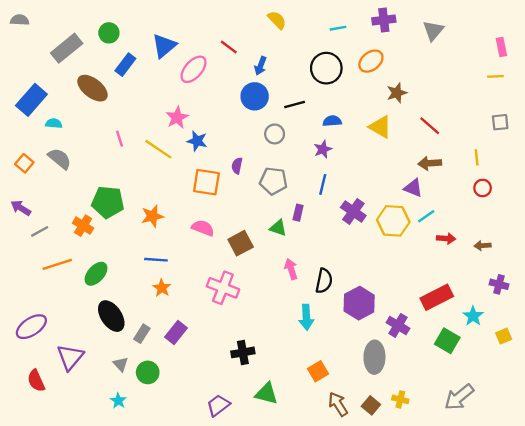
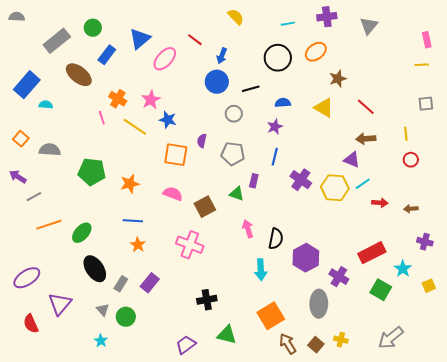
gray semicircle: (60, 159) -> (50, 150), moved, turned -35
orange cross: (83, 226) -> (118, 99), moved
orange square: (318, 371) -> (271, 316), size x1.5

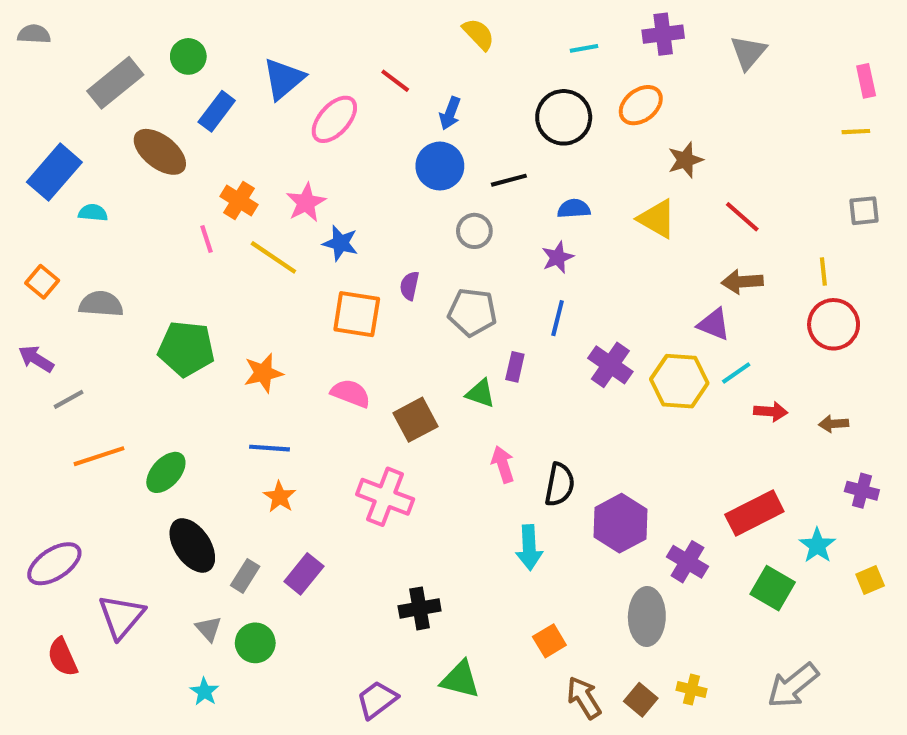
red circle: (411, 160) -> (834, 324), size x1.6
orange square: (271, 316) -> (549, 641), size x0.6

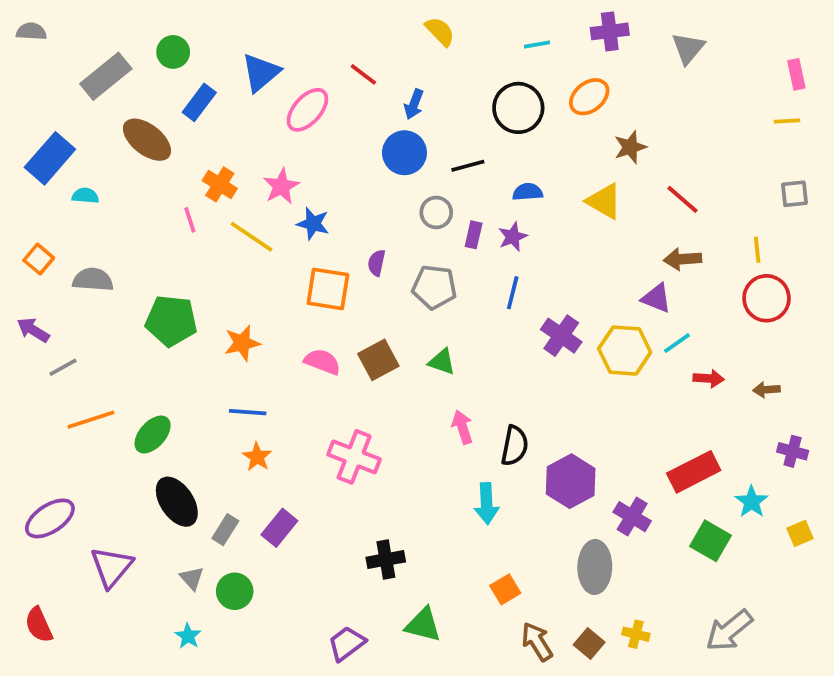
purple rectangle: (515, 367) -> (474, 235), moved
brown square: (416, 420) -> (378, 360), moved
red semicircle: (62, 657) -> (39, 625), moved

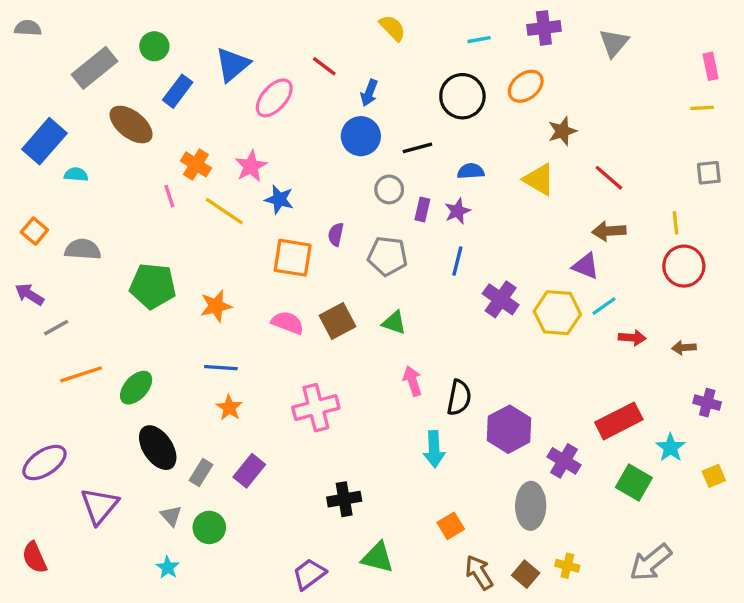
pink cross: (354, 457) -> (316, 408), turned -36

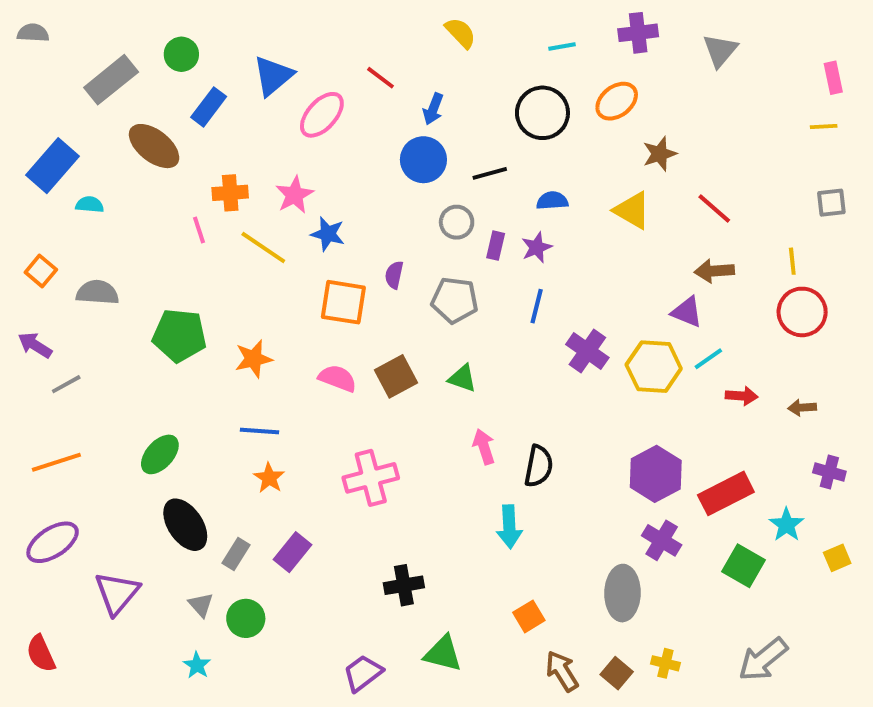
orange cross: (196, 164) -> (230, 193), turned -36
orange line: (81, 374) -> (56, 462), moved
purple hexagon: (509, 429) -> (656, 474), moved

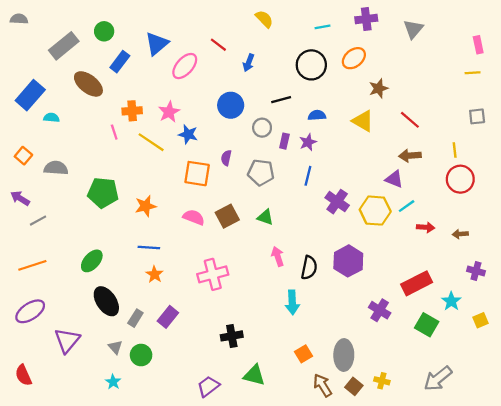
blue circle: (423, 160) -> (231, 105), moved
purple hexagon: (656, 474) -> (348, 261), moved
gray ellipse: (623, 593) -> (344, 355), moved

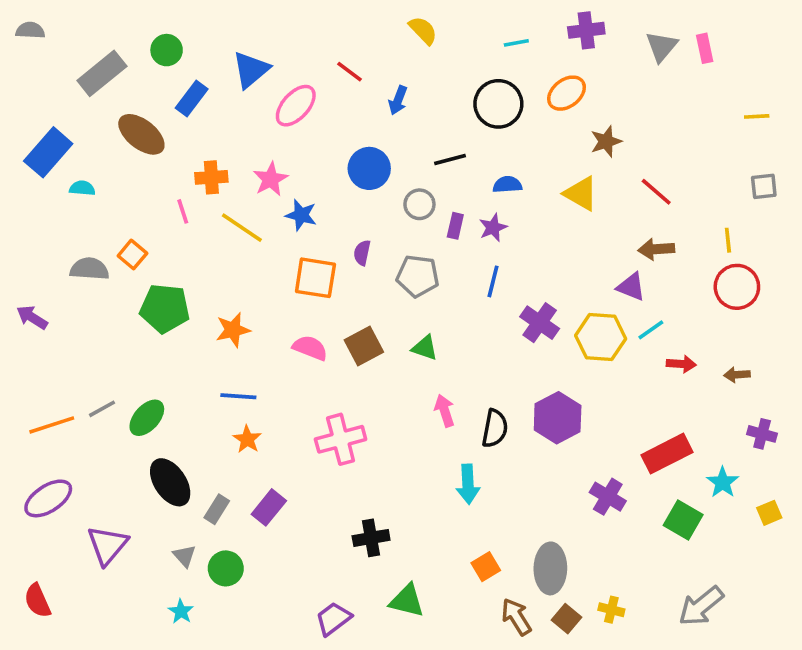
pink rectangle: (478, 45) -> (705, 48), moved
orange square: (23, 156) -> (132, 255), moved
gray line: (38, 221) -> (102, 409), moved

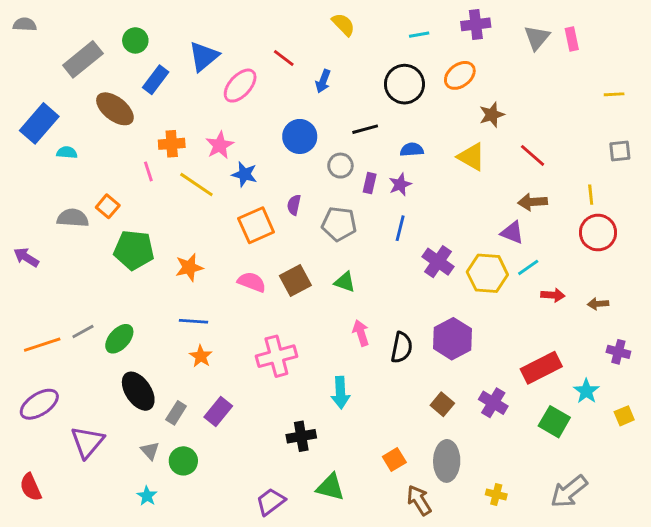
orange square: (315, 278) -> (256, 225), turned -33
cyan arrow: (468, 484) -> (340, 393), moved
brown square: (567, 619) -> (442, 404), moved

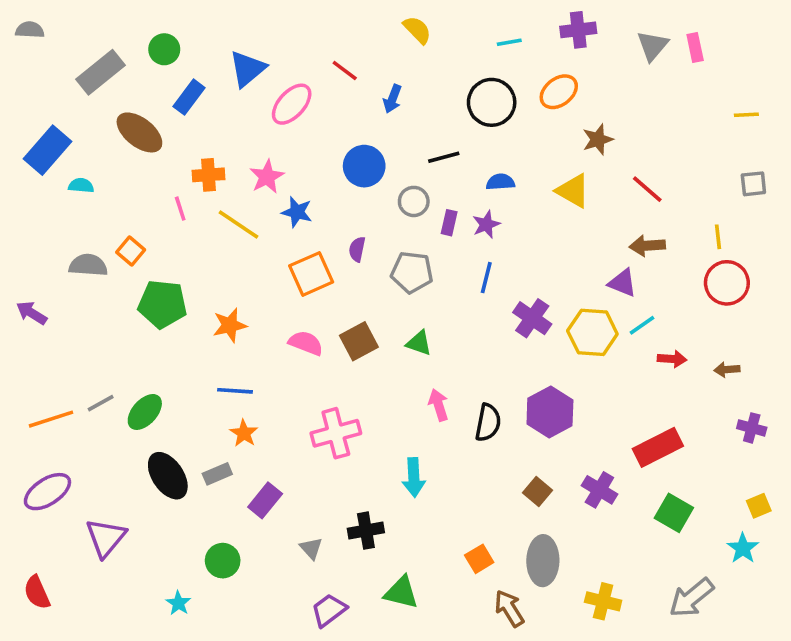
cyan star: (586, 391) -> (743, 548), moved
gray rectangle: (176, 413) -> (217, 474), moved, turned 35
gray triangle: (150, 451) -> (311, 548), moved
yellow cross: (496, 494) -> (603, 601), size x1.4

